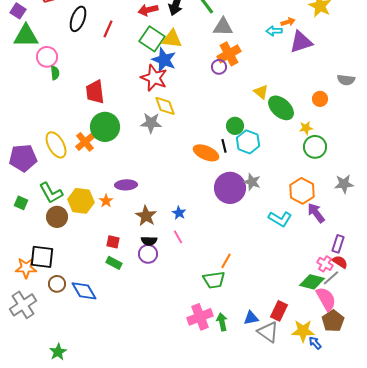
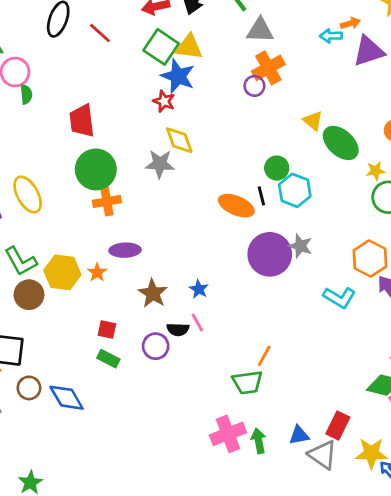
red line: (108, 29) -> (100, 33), turned -72
red star: (154, 78) -> (164, 101), size x0.6
orange cross: (85, 142) -> (107, 201), moved, turned 30
black semicircle: (149, 241) -> (178, 329), moved

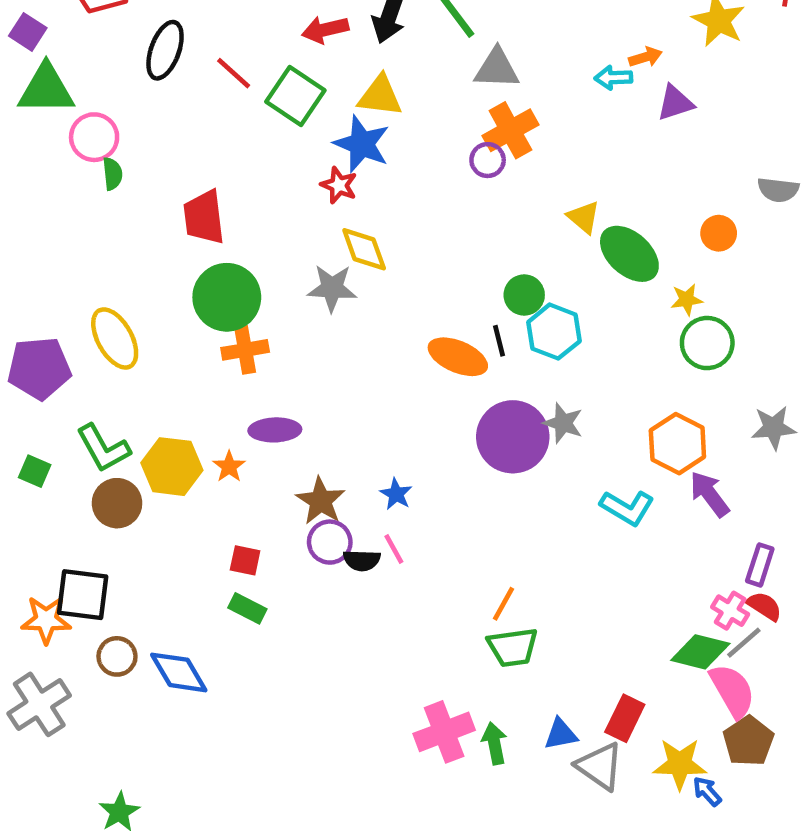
green square: (161, 47) -> (295, 96), moved
purple triangle: (369, 51) -> (675, 103), size x0.7
purple circle: (156, 346) -> (330, 542), moved
green trapezoid: (247, 382) -> (513, 647), moved

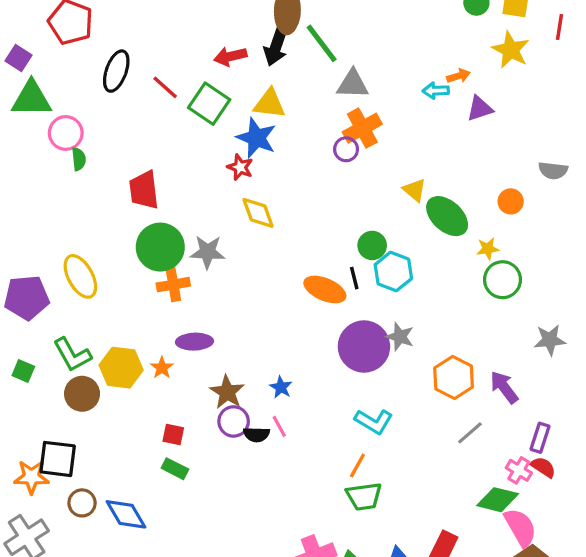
gray star: (332, 288) -> (208, 252), moved
orange hexagon: (677, 444) -> (454, 377), moved
cyan L-shape: (627, 508) -> (374, 421), moved
gray line: (744, 643) -> (470, 433), moved

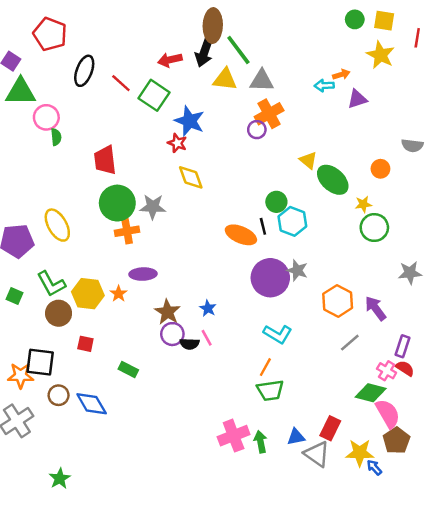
yellow triangle: (269, 104) -> (225, 79), moved
red square: (173, 435) -> (85, 344), moved

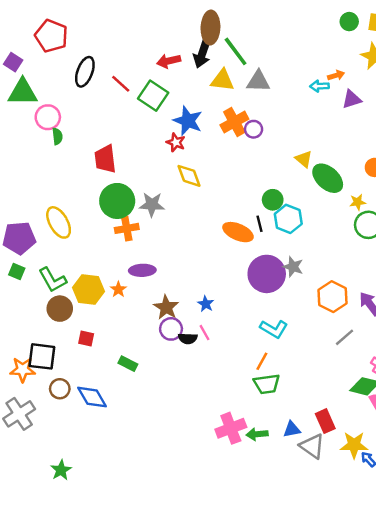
orange cross: (269, 114) -> (234, 122), moved
green square: (14, 296) -> (17, 272), moved
red rectangle: (330, 428) -> (325, 421), turned -50
green arrow: (261, 442) -> (257, 434), turned -84

